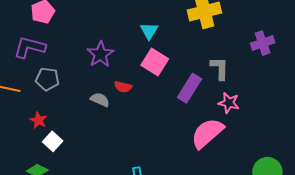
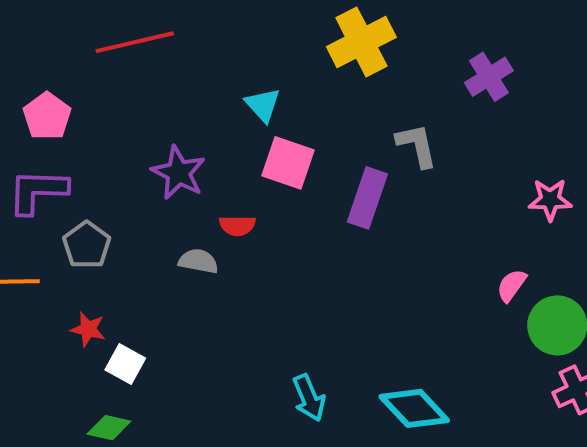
gray pentagon: (47, 79) -> (87, 245), turned -30
pink star: (229, 103) -> (550, 200), moved
pink semicircle: (207, 133) -> (512, 285), moved, size x0.5

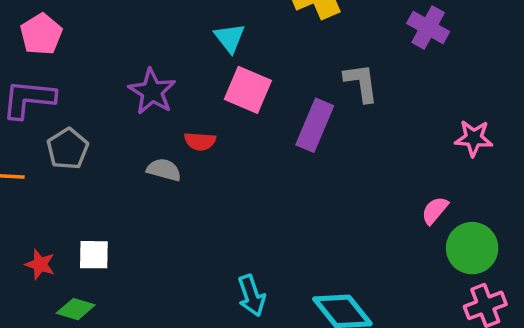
purple cross: (489, 77) -> (428, 27), turned -33
red star: (88, 329) -> (40, 264), moved
white square: (125, 364) -> (94, 255), turned -32

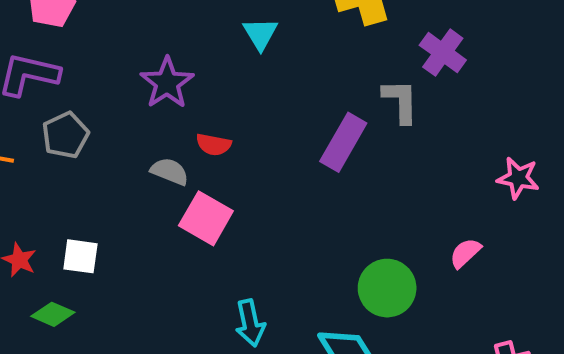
purple cross: (428, 27) -> (443, 53), moved
pink square: (248, 90) -> (206, 218), moved
green circle: (472, 248) -> (387, 288), moved

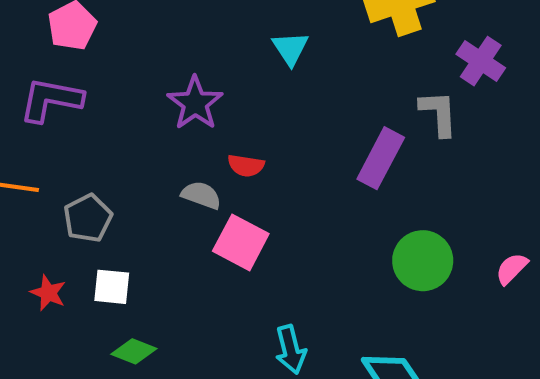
gray pentagon: (65, 135) -> (88, 218), moved
green circle: (387, 288) -> (423, 261), moved
green diamond: (53, 314) -> (134, 351), moved

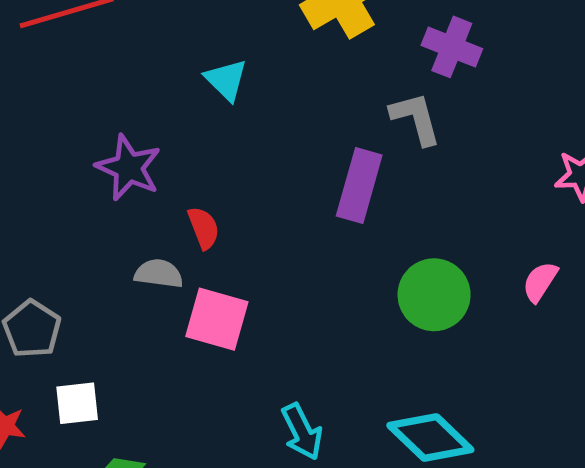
red semicircle: (246, 166) -> (204, 228), turned -108

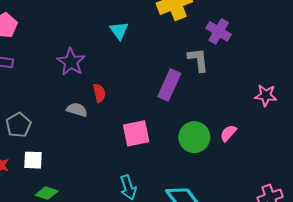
pink semicircle: (540, 282) -> (228, 133), moved
pink square: (217, 319) -> (136, 133), moved, turned -36

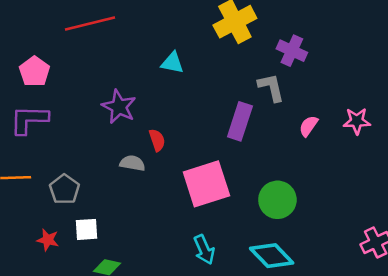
cyan triangle: (119, 31) -> (172, 63), turned -36
pink square: (136, 133) -> (206, 184), size x1.4
pink semicircle: (228, 133) -> (308, 126), moved
green circle: (194, 137) -> (277, 200), moved

